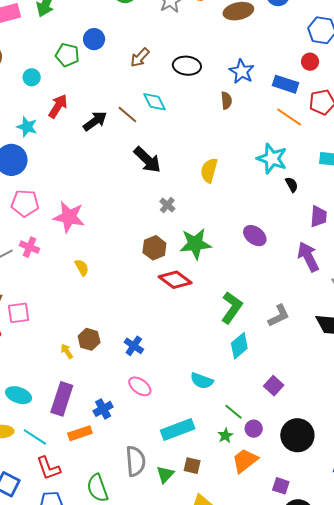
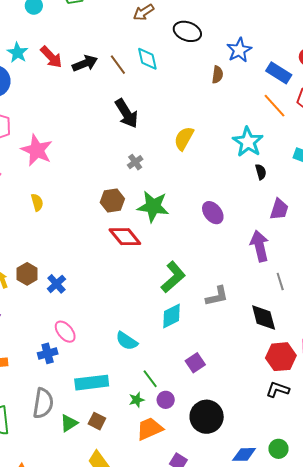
red arrow: (58, 106) -> (51, 57), moved, turned 90
blue cross: (134, 346) -> (56, 284), moved
blue cross: (103, 409) -> (48, 353), moved

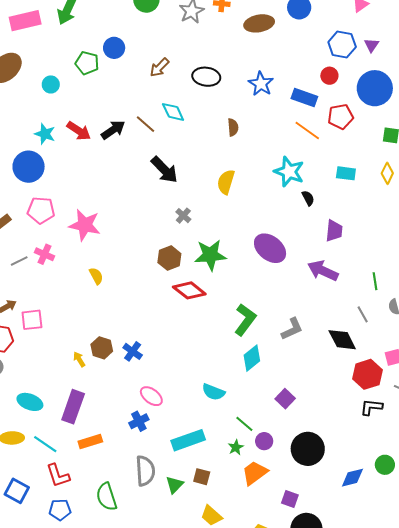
brown semicircle: (217, 75) -> (233, 127), moved
purple ellipse: (213, 213) -> (270, 248), size x1.4
purple arrow: (260, 246) -> (323, 271), turned -40
gray line: (280, 282) -> (363, 314), moved

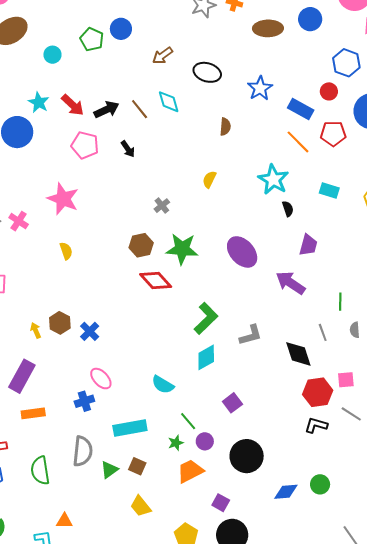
black arrow: (164, 170) -> (128, 149), moved, size x0.6
yellow semicircle: (226, 182) -> (209, 179), size x0.7
pink pentagon: (41, 210) -> (85, 145), moved

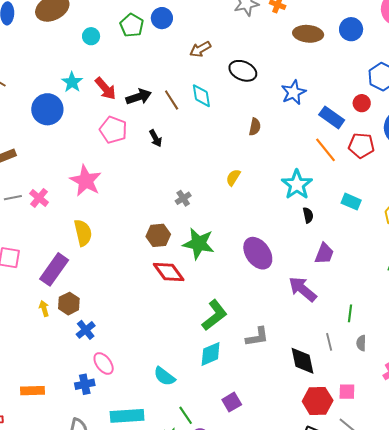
yellow semicircle: (66, 251) -> (83, 233), size x1.5
blue cross: (90, 331) -> (86, 330), moved
purple rectangle: (22, 376) -> (54, 269), moved

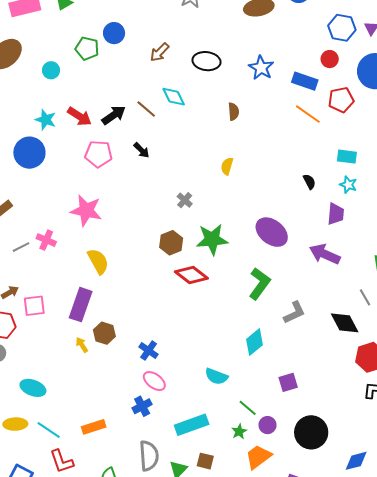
cyan star: (297, 185) -> (348, 185), moved, size x0.6
green L-shape: (215, 315) -> (260, 284), moved
blue cross: (86, 330) -> (149, 351), moved
purple square: (232, 402) -> (288, 382), turned 30

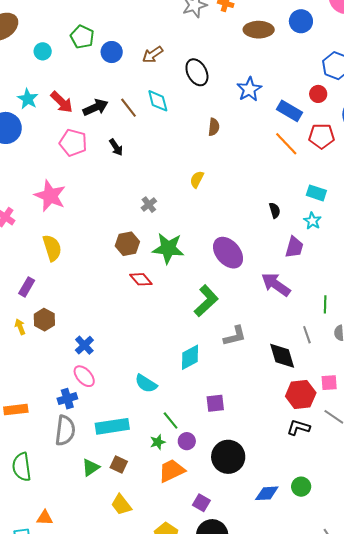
blue circle: (114, 33) -> (112, 52), moved
black ellipse: (206, 61) -> (197, 72), turned 44
red diamond: (191, 275) -> (141, 279), size x0.7
purple rectangle: (81, 305) -> (27, 287), size x0.6
gray semicircle: (149, 456) -> (65, 430), moved

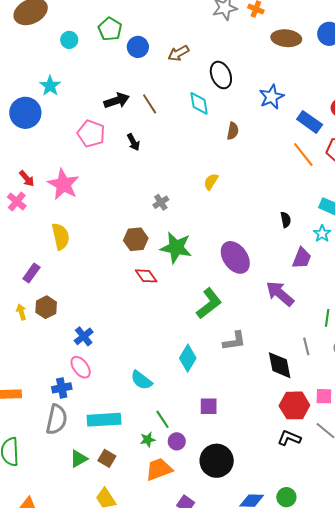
cyan diamond: (158, 101) -> (199, 103), moved
red arrow: (62, 102) -> (27, 179), moved, size x0.7
cyan diamond: (190, 357) -> (188, 358), turned -36

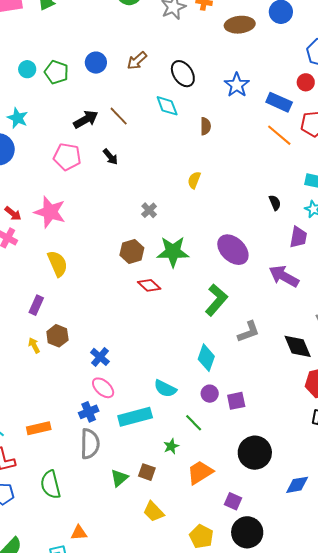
green pentagon: (110, 29) -> (56, 72), moved
cyan rectangle: (104, 420) -> (135, 417), moved
green star: (148, 440) -> (171, 446), moved
purple circle: (177, 441) -> (210, 394), moved

